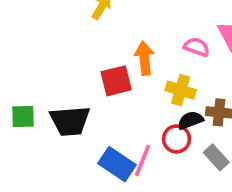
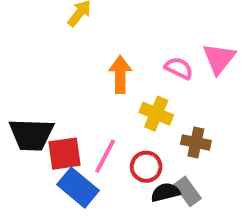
red square: (116, 81) -> (65, 154), moved
black semicircle: (190, 120) -> (165, 192), moved
pink line: (142, 161) -> (105, 156), moved

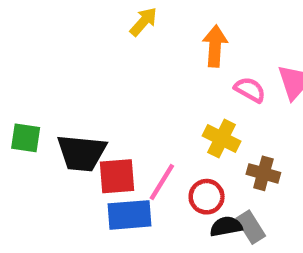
orange arrow: (120, 74) -> (215, 46), moved
blue rectangle: (78, 188) -> (129, 215), turned -48

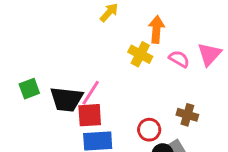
green square: (26, 138) -> (29, 89), turned -30
yellow cross: (222, 139) -> (140, 54), moved
pink line: (162, 182) -> (91, 93), moved

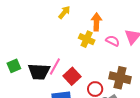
red square: (90, 115) -> (72, 76), moved, turned -36
brown cross: (187, 115) -> (120, 78), size x1.5

